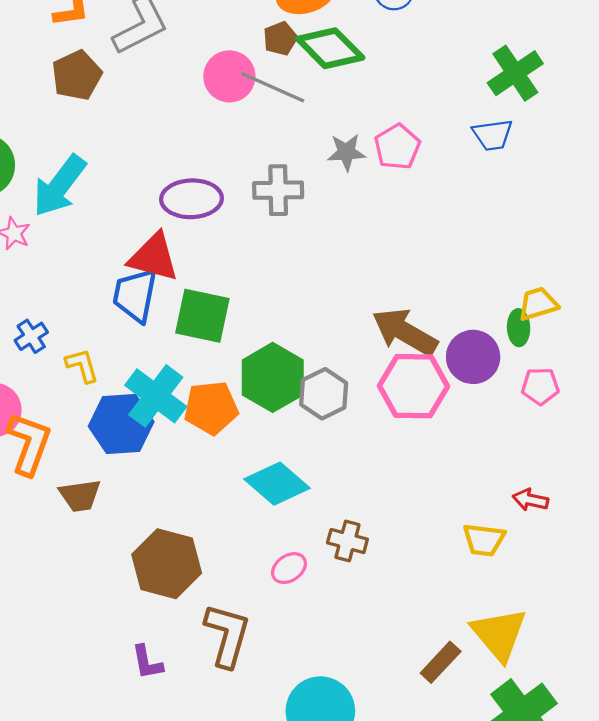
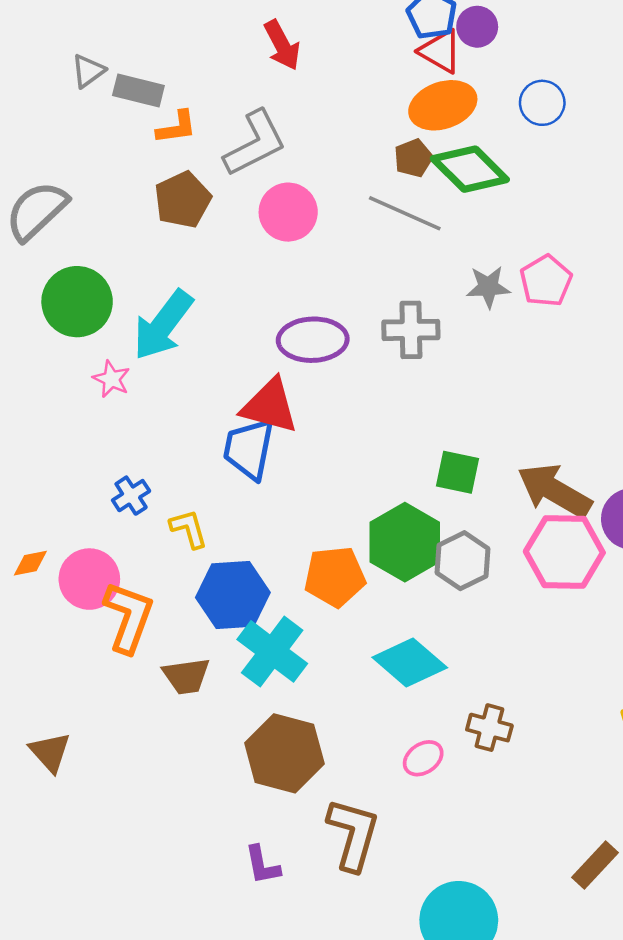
pink circle: (229, 76) -> (288, 212), moved
green square: (202, 316) -> (458, 472), moved, size x0.7
cyan cross: (156, 396) -> (272, 651), moved

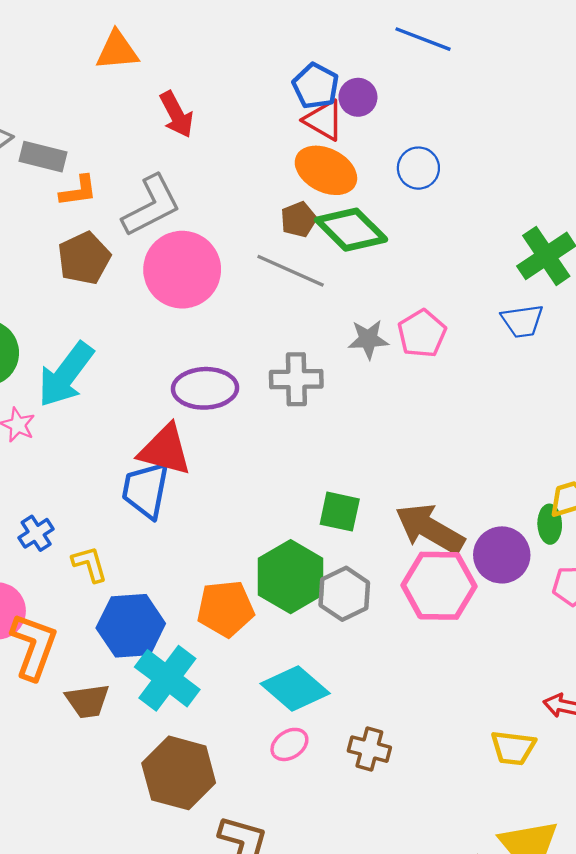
orange ellipse: (443, 105) -> (326, 170), turned 46
pink circle: (288, 212) -> (182, 270), size x1.4
pink ellipse: (423, 758) -> (289, 744), moved

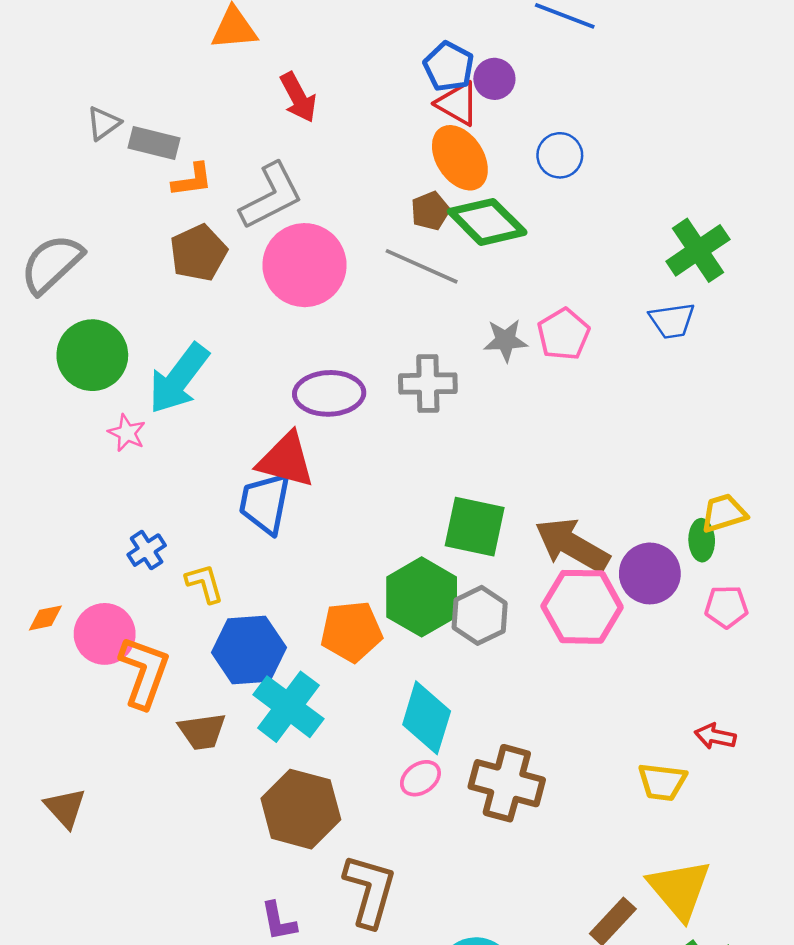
orange ellipse: (326, 170) -> (460, 158), turned 30
green square: (340, 512) -> (475, 527), size x1.4
cyan diamond: (295, 689) -> (427, 718), turned 66
brown cross: (369, 749) -> (507, 783), size x1.6

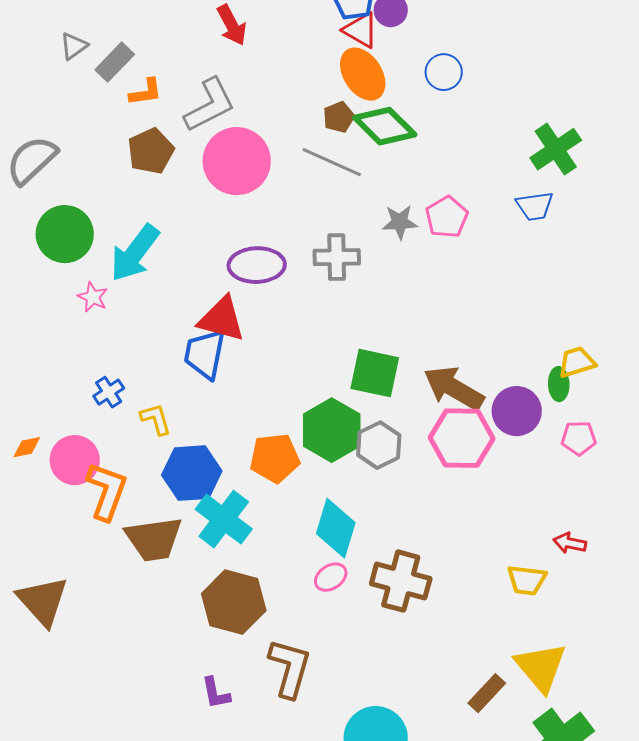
gray rectangle: (154, 143) -> (115, 62), turned -60
brown trapezoid: (202, 731) -> (154, 539), size x1.5
brown triangle: (65, 808) -> (43, 601), size x1.5

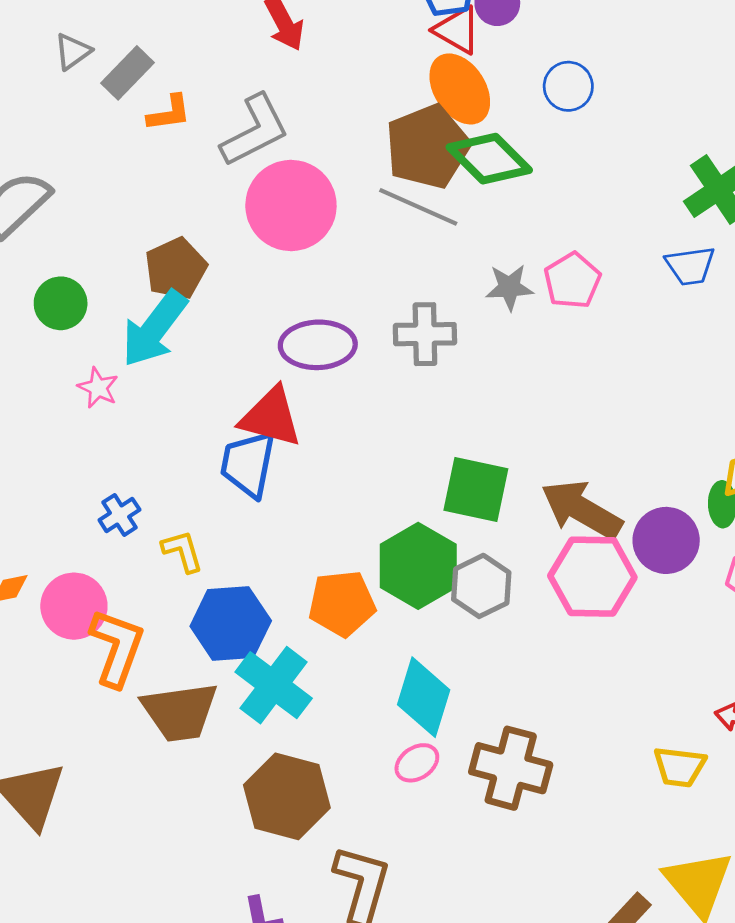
brown pentagon: (339, 117) -> (428, 147), size x2.0
brown pentagon: (151, 151) -> (176, 268), moved
green circle: (65, 234) -> (61, 303), size x0.7

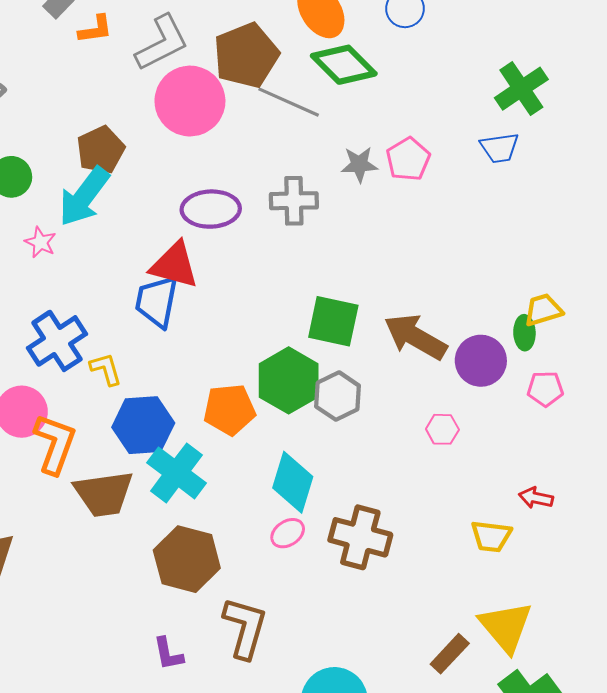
brown pentagon: (428, 147) -> (246, 55), moved
blue cross: (119, 515) -> (57, 341), size x1.8
pink hexagon: (592, 577) -> (442, 429), moved, size x0.5

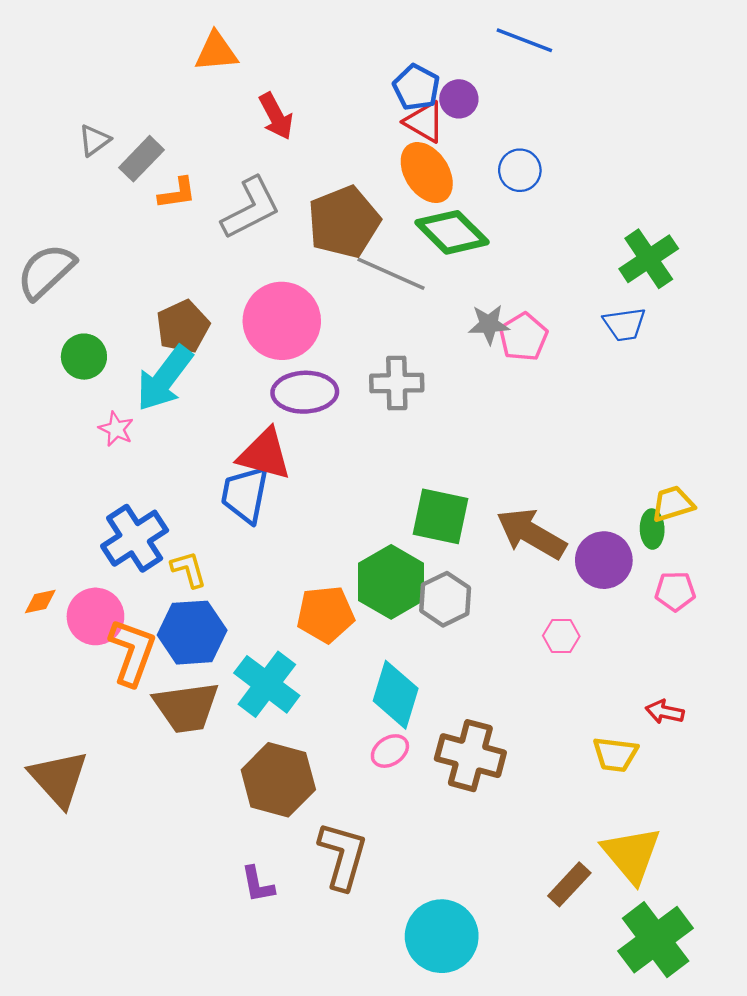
pink circle: (190, 101) -> (282, 321), moved
gray star: (359, 164) -> (489, 324), moved
blue hexagon: (143, 425) -> (192, 633), moved

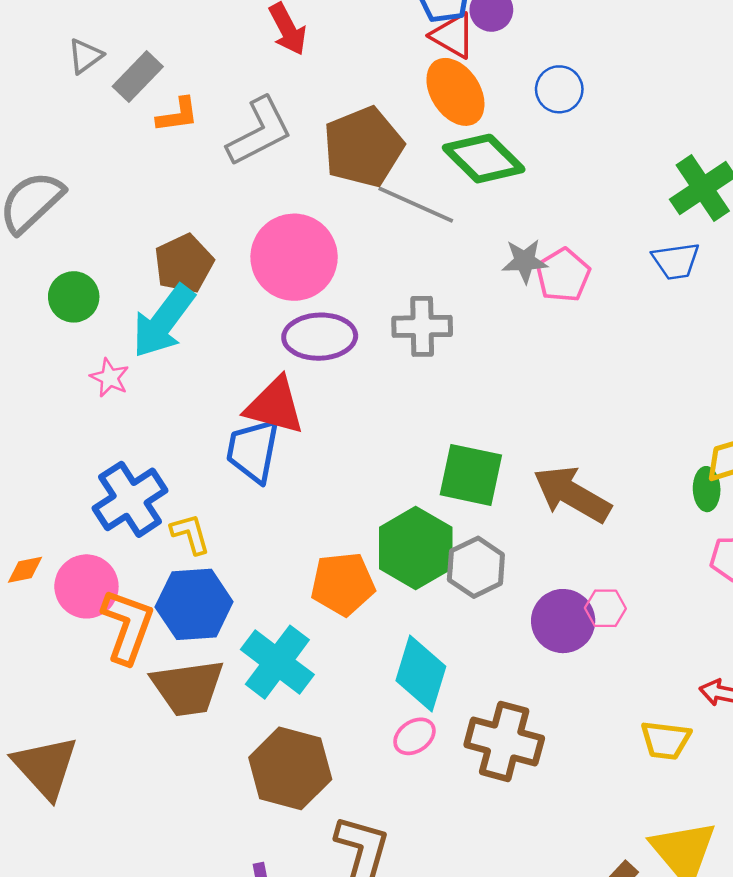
purple circle: (604, 560) -> (563, 621), moved

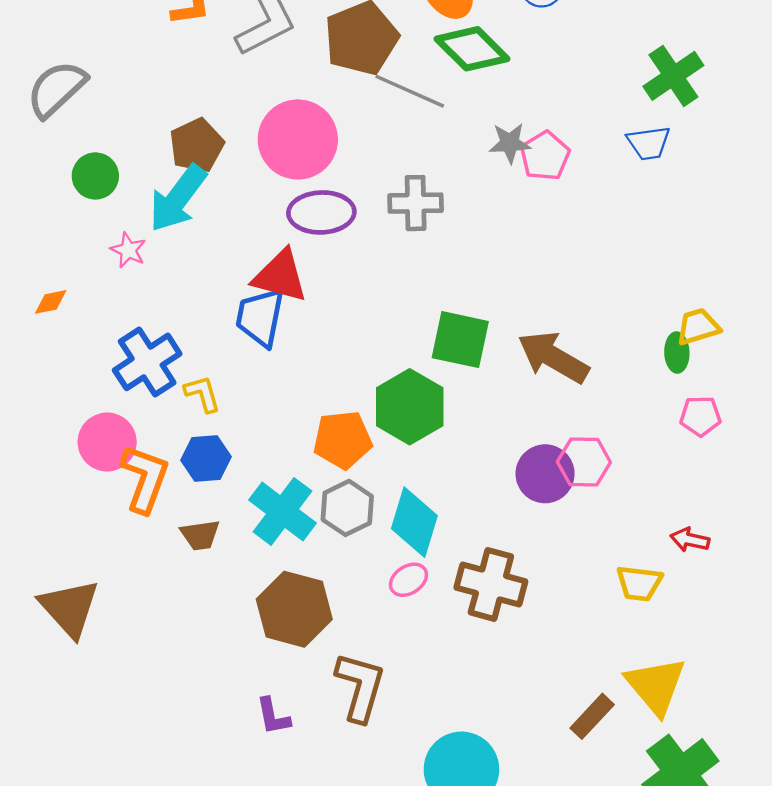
gray hexagon: (476, 567) -> (347, 508), moved
orange diamond: (25, 570) -> (51, 302), moved
blue hexagon: (194, 604) -> (206, 458), size x0.7
pink hexagon: (605, 608) -> (584, 462), size x1.4
brown trapezoid: (188, 688) -> (200, 535), size x0.6

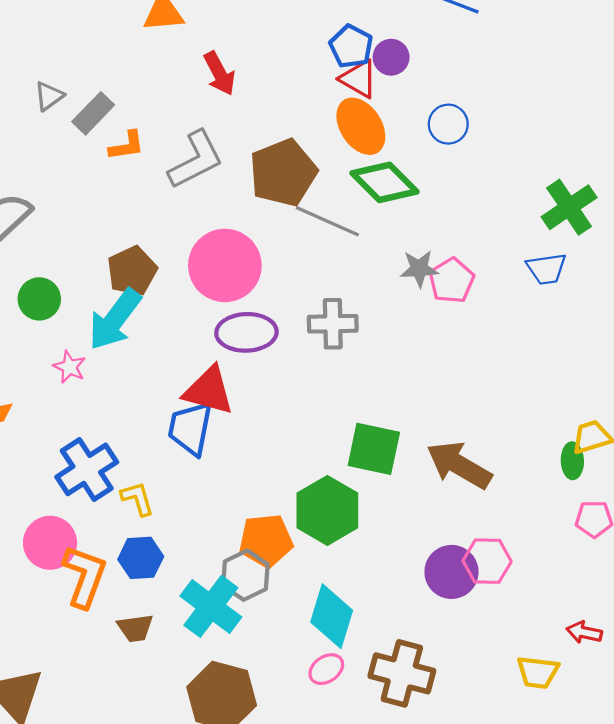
gray hexagon: (347, 508) -> (245, 575), moved

